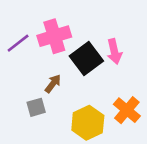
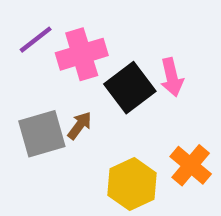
purple line: (18, 43) -> (36, 40), moved
gray square: (36, 107) -> (42, 134), moved, size x1.6

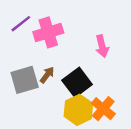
black square: (130, 88) -> (77, 82), moved
orange cross: (191, 165) -> (103, 109), moved

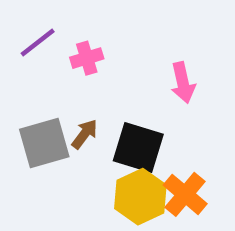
pink cross: (48, 32) -> (87, 58), size x0.6
black square: (77, 82) -> (138, 147), turned -36

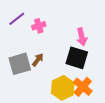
black square: (138, 147) -> (77, 58), moved

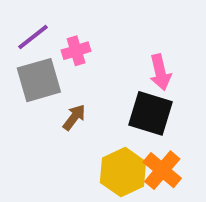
gray square: (20, 64) -> (39, 80), moved

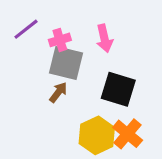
pink arrow: (160, 72) -> (104, 38), moved
gray square: (39, 80) -> (66, 63), moved, turned 30

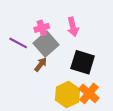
purple line: (26, 29) -> (18, 43), moved, turned 66
gray square: (66, 63) -> (46, 44), turned 35

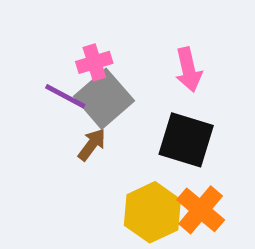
pink arrow: (73, 27) -> (189, 70), moved
purple line: (18, 43) -> (65, 96), moved

